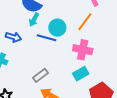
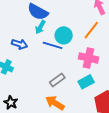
gray rectangle: (40, 75) -> (57, 80), moved

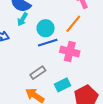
blue line: (53, 45) -> (48, 43), moved, turned -36
cyan rectangle: (86, 82) -> (62, 85), moved

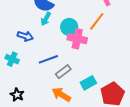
blue line: (48, 43) -> (48, 59), moved
pink cross: (70, 52) -> (77, 39), moved

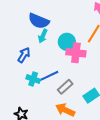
blue arrow: (25, 36) -> (24, 55), turned -70
cyan cross: (12, 59) -> (33, 79), moved

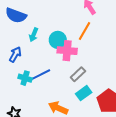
blue semicircle: (39, 21) -> (16, 15), moved
gray rectangle: (65, 87) -> (78, 74), moved

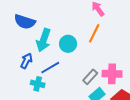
cyan arrow: (34, 35) -> (44, 40), size x1.6
pink cross: (67, 51) -> (112, 74), moved
blue line: (41, 75) -> (50, 68), moved

